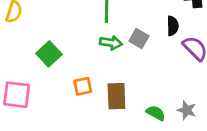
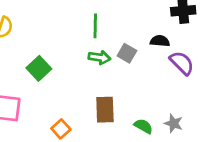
black semicircle: (173, 26) -> (160, 41), turned -84
orange square: (83, 86) -> (61, 129), moved, turned -30

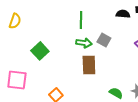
black semicircle: (160, 41) -> (123, 14), moved
brown rectangle: (105, 110) -> (89, 65), moved

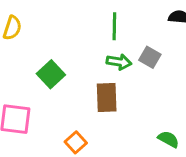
brown rectangle: (89, 65) -> (107, 97), moved

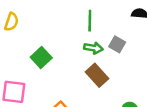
brown rectangle: (107, 97) -> (97, 75), moved, turned -40

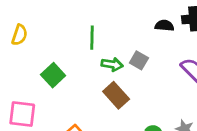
green line: (90, 21) -> (92, 38), moved

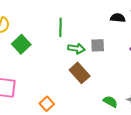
gray square: (139, 60) -> (98, 45), turned -32
green square: (53, 75) -> (21, 44), moved

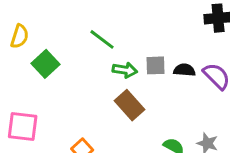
black semicircle: (118, 18) -> (184, 70), moved
green line: (60, 27) -> (102, 39), turned -54

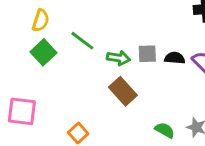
yellow semicircle: (20, 36) -> (41, 21), moved
green line: (102, 39) -> (82, 41), moved

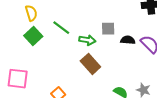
yellow semicircle: (41, 21) -> (31, 13), turned -35
gray square: (147, 54) -> (108, 29), moved

